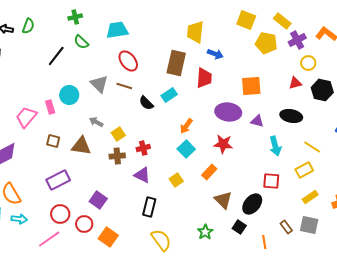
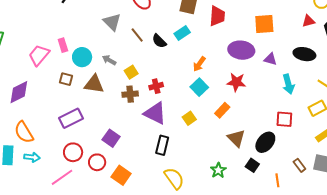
brown line: (124, 86) -> (137, 35), moved, turned 35
cyan circle: (69, 95) -> (82, 57), moved
purple triangle: (142, 175) -> (155, 113), size x1.4

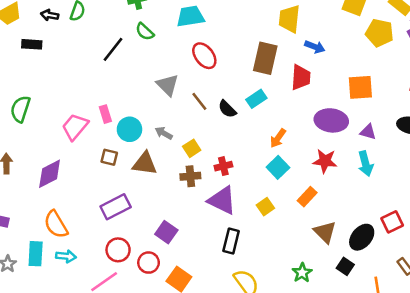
cyan arrow: (288, 84) -> (366, 164), moved
red square: (284, 119) -> (392, 222), moved, turned -30

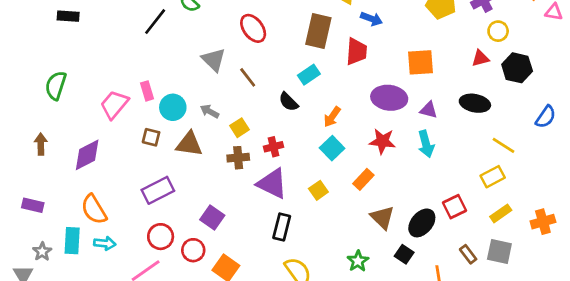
black semicircle: (227, 109) -> (288, 102), moved

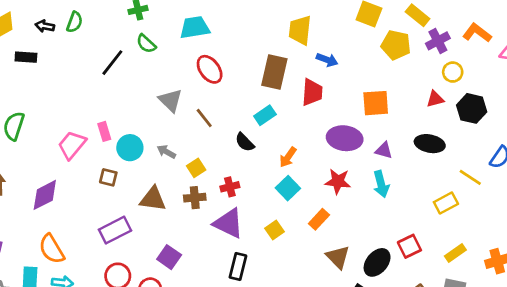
brown triangle: (189, 144) -> (153, 199), moved
yellow line: (503, 145) -> (470, 177), moved
yellow rectangle: (493, 177) -> (446, 203), moved

